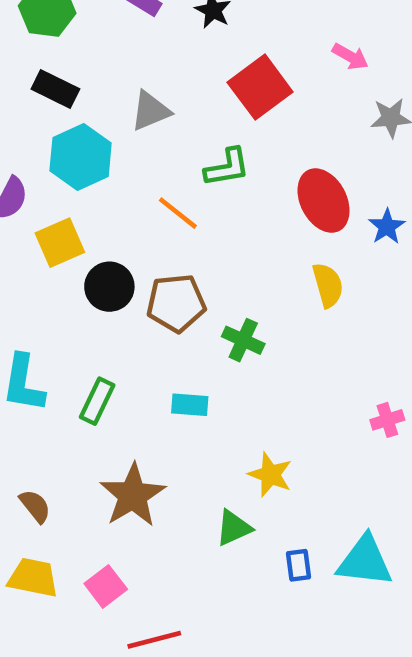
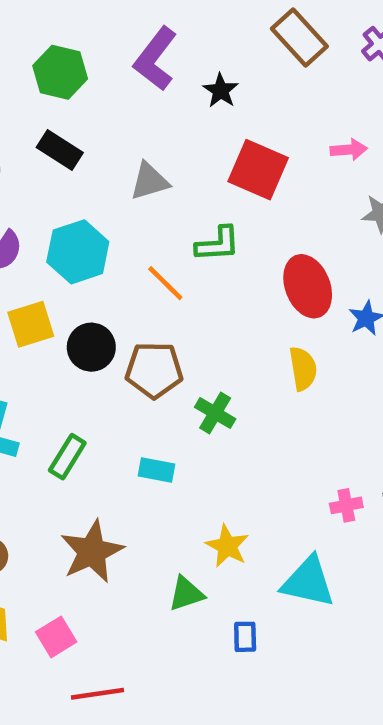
pink arrow: (350, 57) -> (349, 150), turned -40
red square: (260, 87) -> (258, 170), turned -36
cyan hexagon: (81, 157) -> (78, 252), moved
yellow square: (60, 243) -> (31, 324), moved
cyan triangle: (365, 561) -> (308, 582), moved

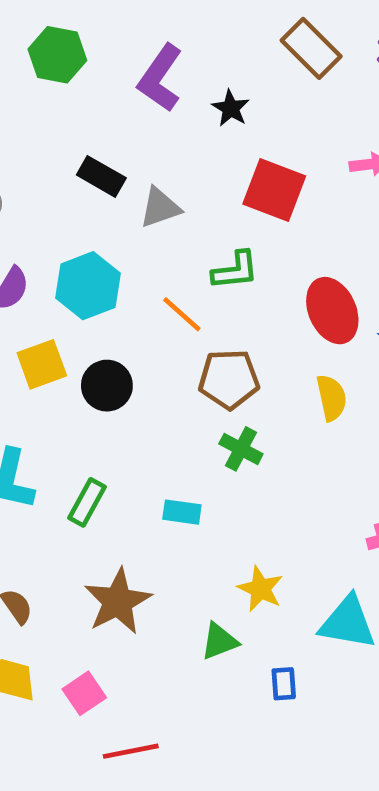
green hexagon: (60, 72) -> (57, 55), moved
black rectangle: (60, 150) -> (101, 176), moved
brown pentagon: (154, 370) -> (229, 379), moved

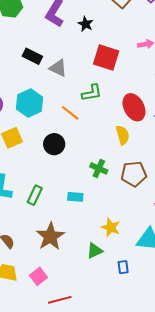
gray triangle: (160, 208) -> (58, 68), turned 48
brown pentagon: (229, 379) -> (134, 174), moved
black circle: (107, 386) -> (54, 144), moved
yellow semicircle: (331, 398) -> (123, 135), moved

